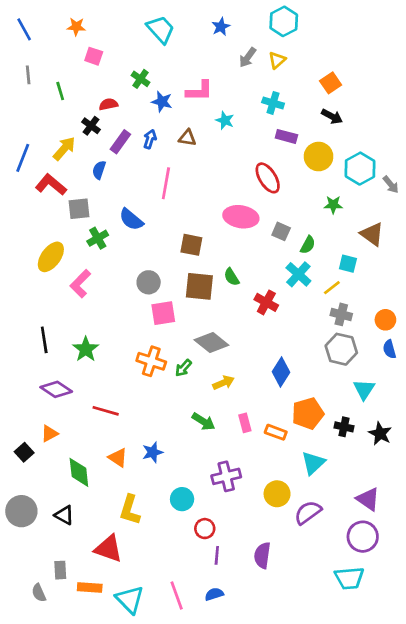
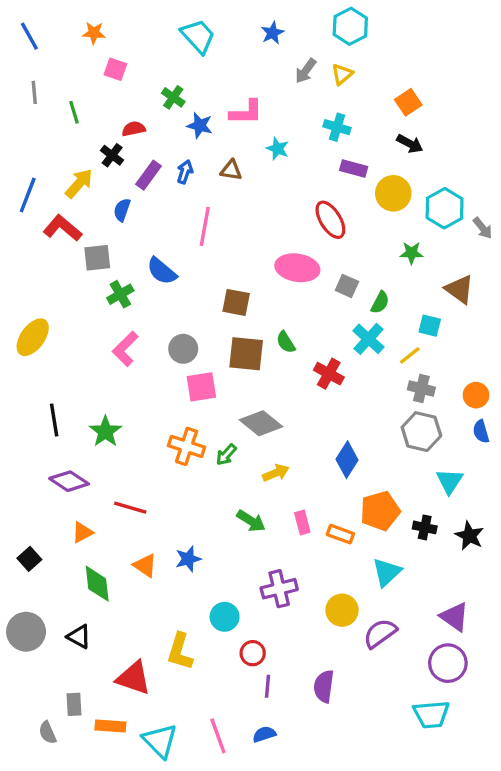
yellow ellipse: (51, 257) -> (33, 337), moved
pink L-shape: (80, 284) -> (125, 349), moved
orange triangle: (50, 434) -> (82, 532), moved
yellow L-shape: (130, 510) -> (180, 652), moved

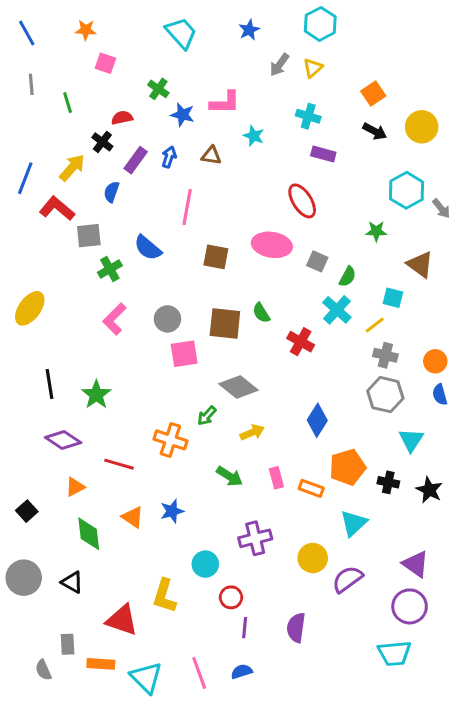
yellow circle: (393, 193) -> (422, 127), moved
brown square: (236, 302) -> (216, 257), moved
orange cross: (187, 446) -> (170, 440), moved

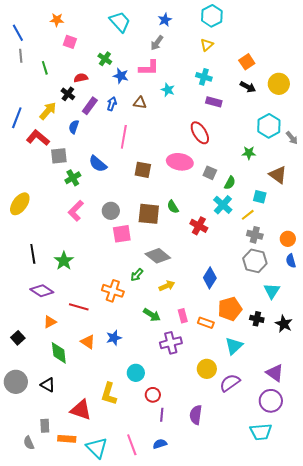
blue line: (27, 33) -> (18, 33), moved
gray arrow: (279, 65) -> (157, 43), moved
purple cross: (255, 538) -> (171, 343), moved

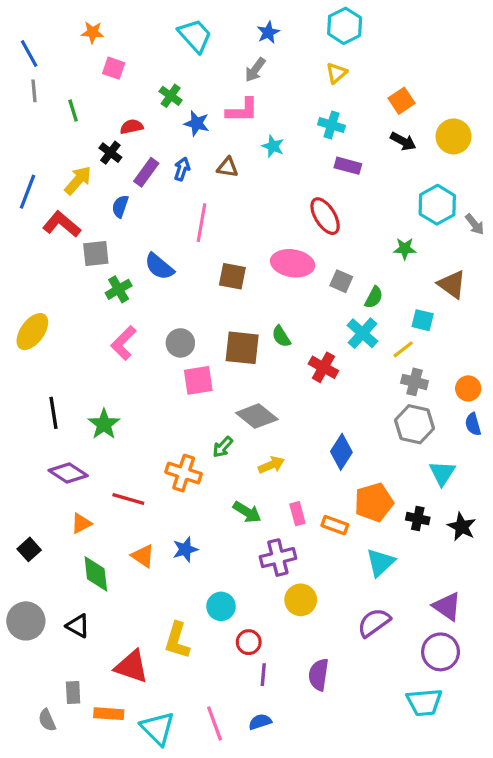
yellow circle: (207, 369) -> (301, 600), moved

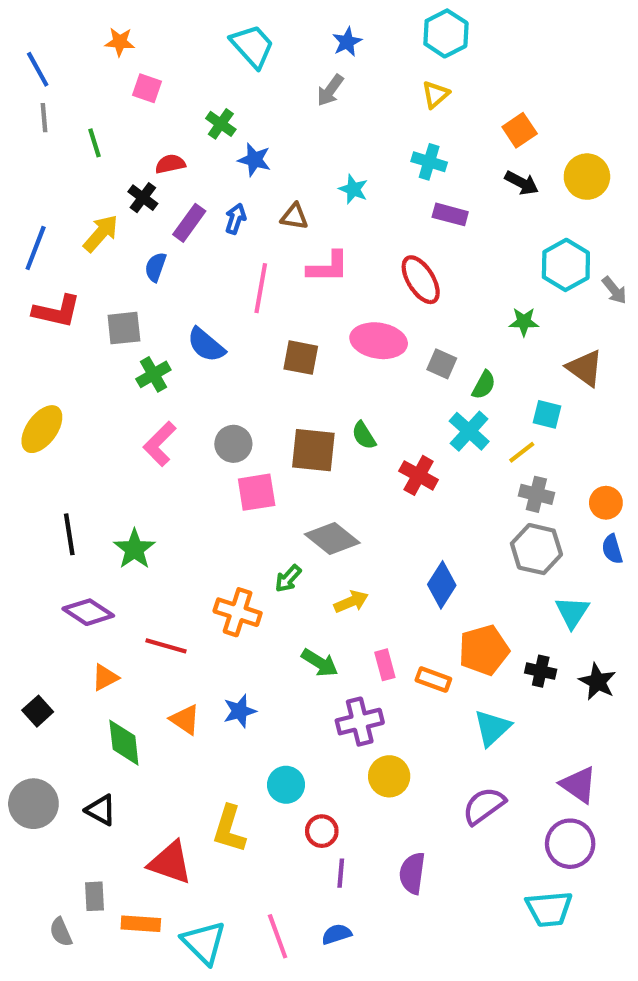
pink L-shape: (242, 110) -> (328, 267), moved
red L-shape: (62, 224) -> (57, 311), moved, turned 153

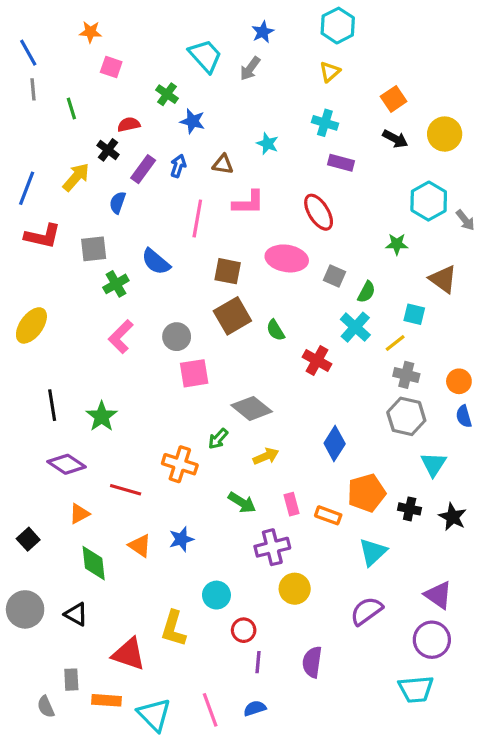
cyan trapezoid: (252, 46) -> (205, 56), moved
brown square: (313, 450) -> (232, 316), moved, turned -36

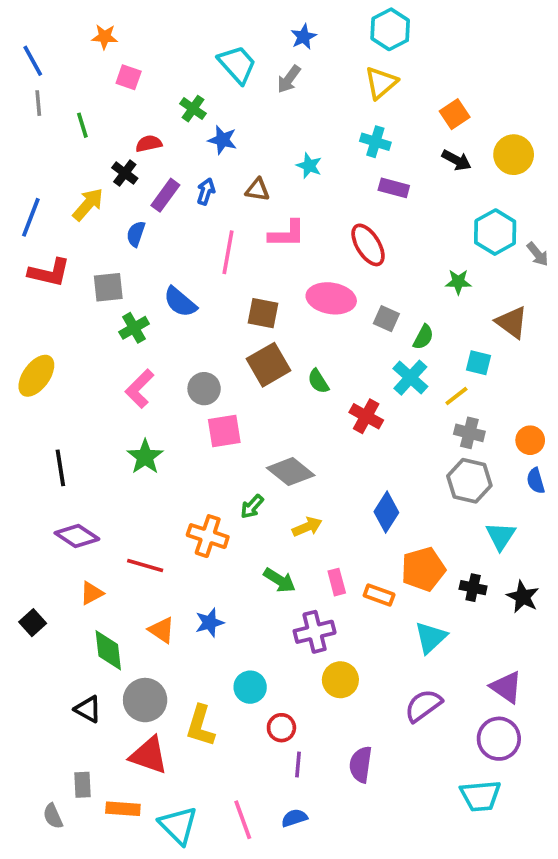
yellow triangle: (330, 72) -> (381, 83), size x1.4
green star: (102, 416) -> (145, 457), moved
gray circle: (25, 609) -> (145, 700), moved

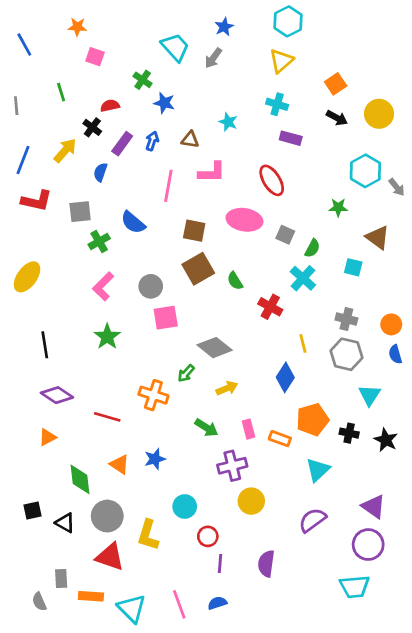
gray line: (38, 103) -> (16, 106), moved
yellow line: (456, 396) -> (303, 343), moved, turned -66
orange triangle: (92, 593) -> (47, 437), moved
black square: (33, 623) -> (32, 511), moved, turned 30

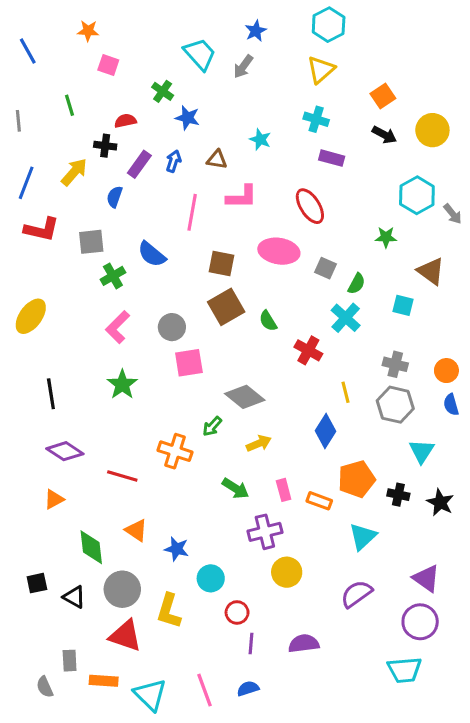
black cross: (92, 127) -> (105, 146), turned -30
blue star: (155, 459) -> (177, 549), moved, turned 30
purple semicircle: (266, 564) -> (304, 644), turned 75

